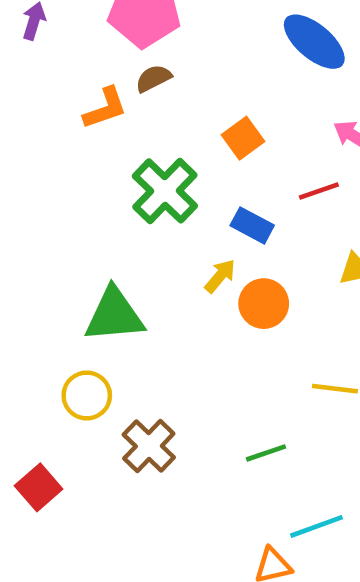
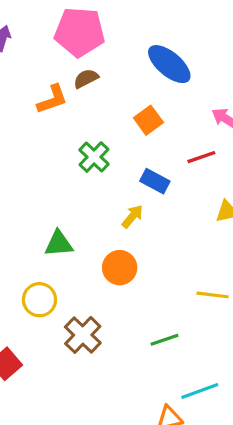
blue ellipse: (314, 42) -> (169, 64), moved
green cross: (165, 191) -> (94, 157), size x0.7
orange circle: (264, 304) -> (120, 268), moved
green triangle: (114, 315) -> (59, 244), size x0.7

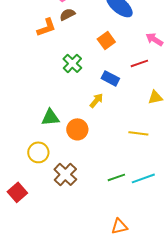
orange circle: (120, 268) -> (77, 129), moved
yellow line: (213, 295) -> (138, 133), moved
cyan line: (200, 391) -> (143, 178), moved

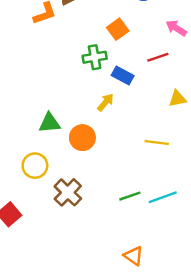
green cross: (72, 63) -> (95, 57), moved, turned 36
orange triangle: (119, 226) -> (134, 256), turned 48

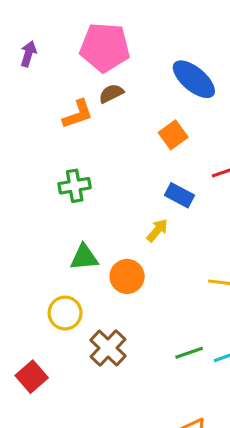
green cross: (95, 57) -> (75, 186), moved

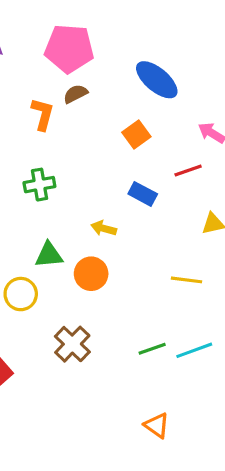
orange L-shape: (78, 114) -> (43, 114), turned -56
yellow arrow: (157, 230) -> (104, 228), moved, turned -115
yellow circle: (65, 313) -> (21, 294), moved

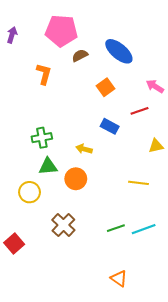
brown semicircle: (75, 94) -> (80, 55), moved
green cross: (39, 185) -> (42, 138), moved

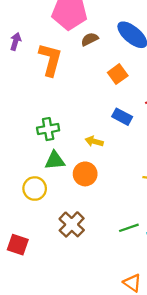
purple arrow: (12, 35) -> (16, 41), moved
orange L-shape: (44, 74) -> (50, 59), size x1.4
red square: (14, 244) -> (18, 245), turned -30

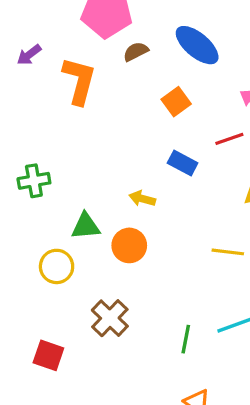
purple arrow: (16, 41) -> (29, 55), turned -144
green cross: (48, 129) -> (34, 181), moved
green line: (129, 228) -> (186, 339), moved, turned -60
red square: (18, 245) -> (48, 355), moved

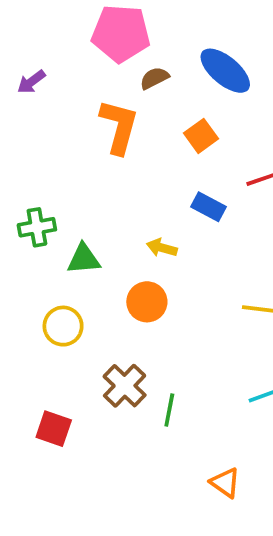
orange L-shape: (79, 81) -> (119, 127), moved
green triangle: (86, 226) -> (84, 259), moved
green line: (186, 339) -> (169, 410), moved

